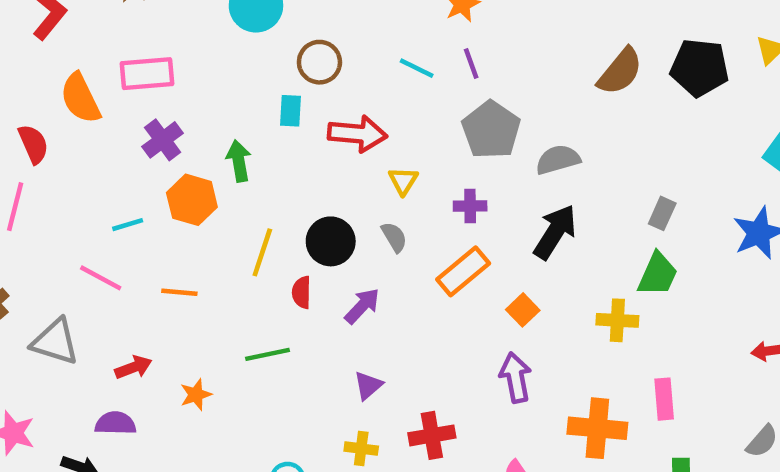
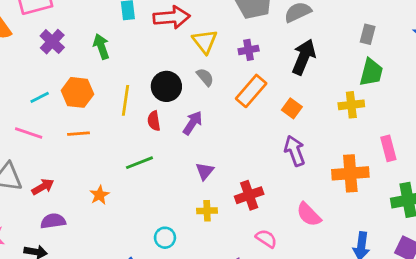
yellow triangle: (403, 181) -> (205, 41), size x1.4
orange hexagon: (192, 200) -> (77, 92), moved
red arrow: (133, 367) -> (43, 187), moved

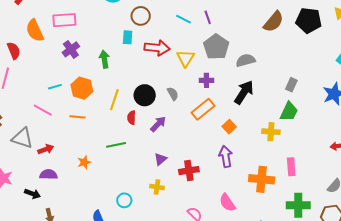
yellow triangle: (205, 41) -> (186, 58), moved
red cross: (249, 195) -> (189, 171), moved

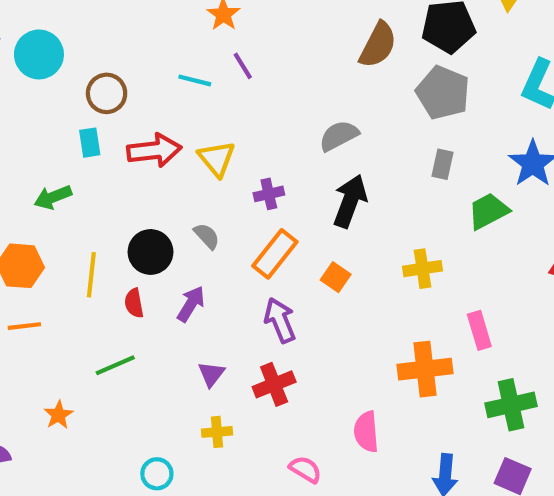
gray pentagon: (216, 47) -> (443, 93), moved
green arrow: (104, 59) -> (53, 197), turned -90
green trapezoid: (289, 112) -> (488, 211), moved, turned -130
purple arrow: (226, 156) -> (280, 320), moved
pink semicircle: (227, 203) -> (366, 432), turned 42

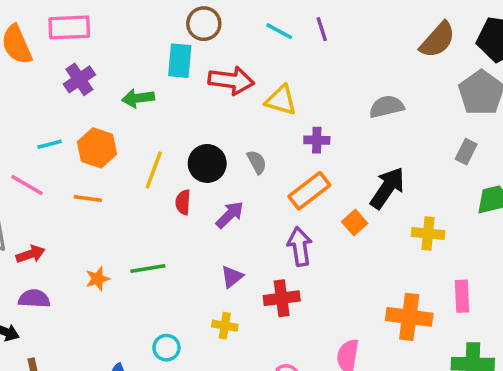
cyan rectangle: (90, 143) -> (180, 61), size x1.4
yellow triangle: (217, 159) -> (281, 100), turned -48
black arrow: (350, 201) -> (387, 188), moved
green line: (115, 365) -> (148, 268), moved

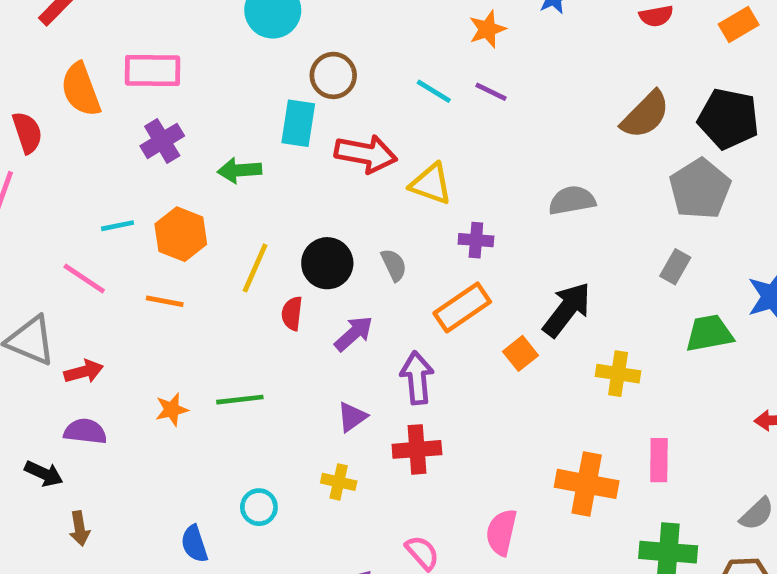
purple line: (322, 29) -> (491, 92), turned -50
purple arrow: (300, 247) -> (417, 378), moved

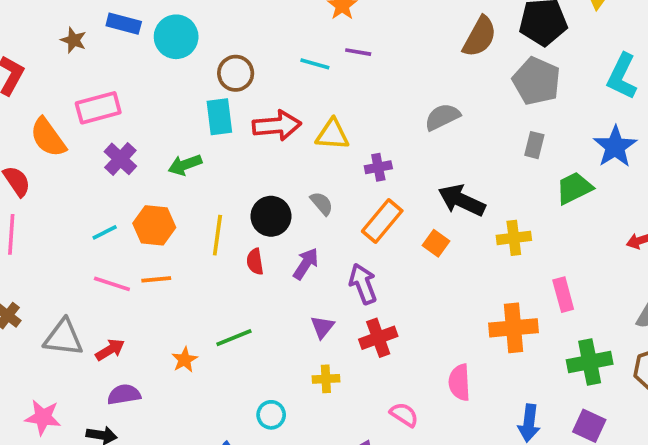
pink line: (84, 279) -> (112, 284), moved
black arrow: (567, 310) -> (462, 200), turned -87

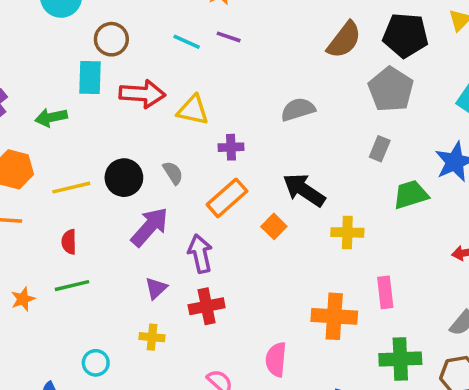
yellow line: (217, 235) -> (71, 188), turned 60
red semicircle: (255, 262) -> (69, 242), moved
purple arrow: (306, 264) -> (150, 227), size x1.4

